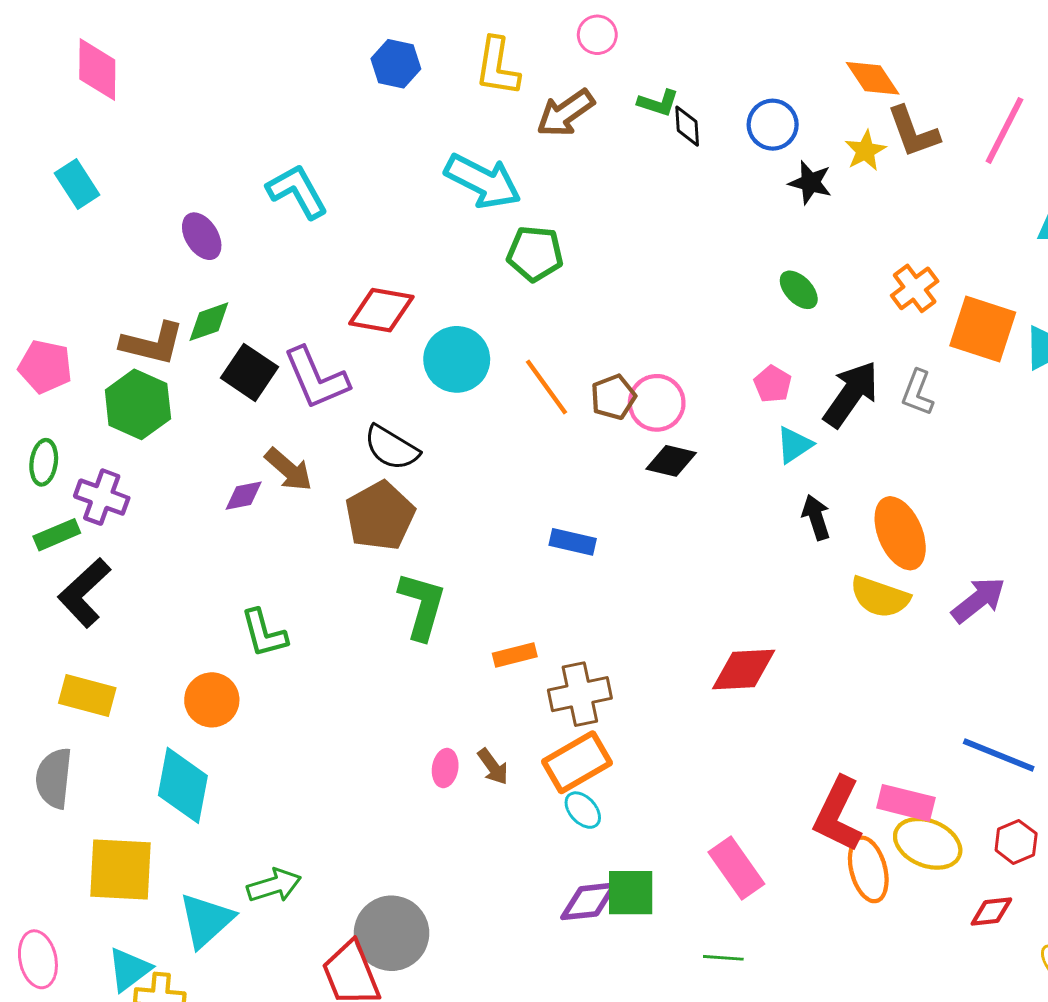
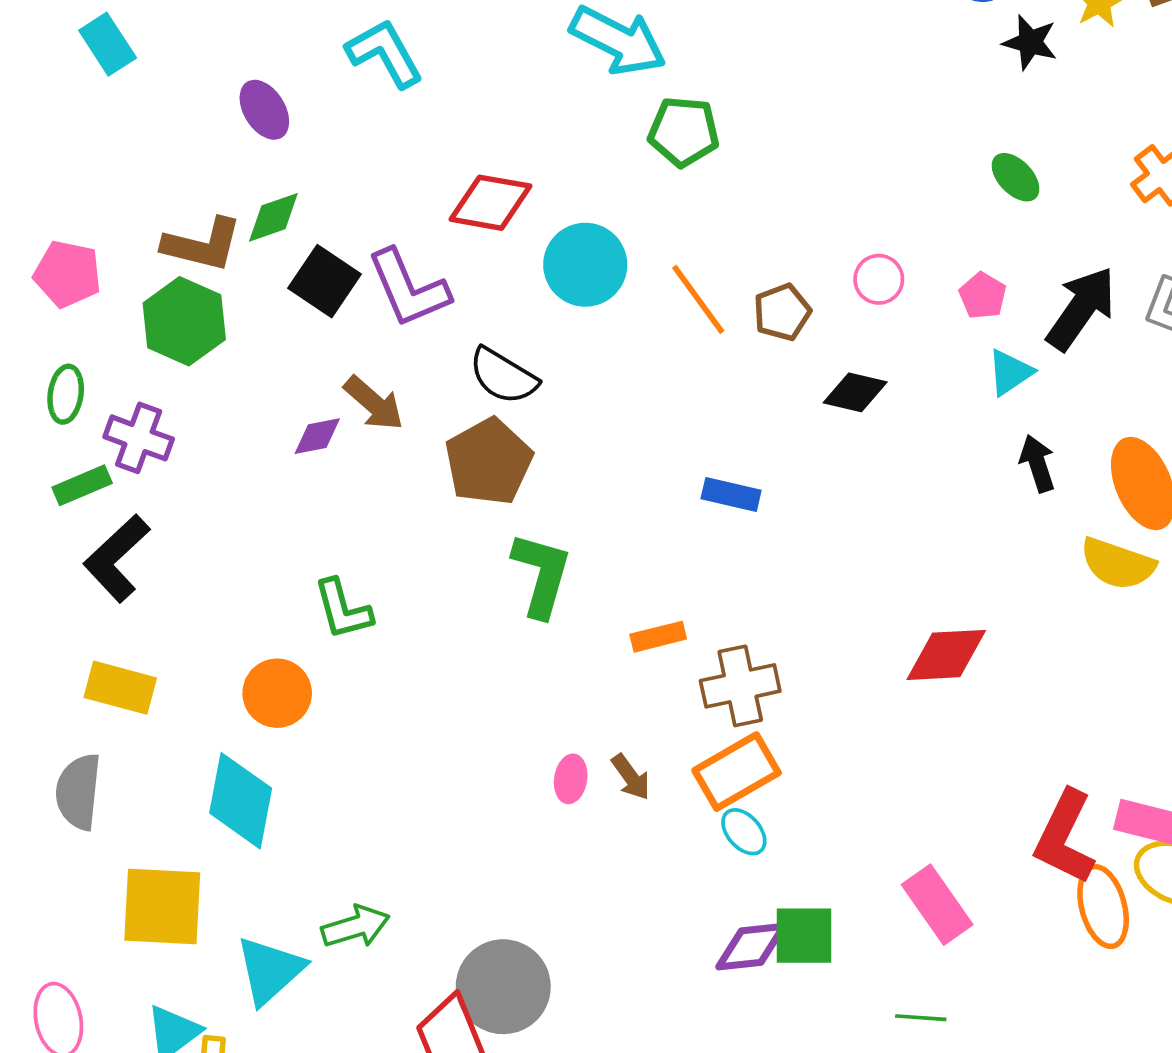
pink circle: (657, 403) -> (879, 279), moved, size x0.7

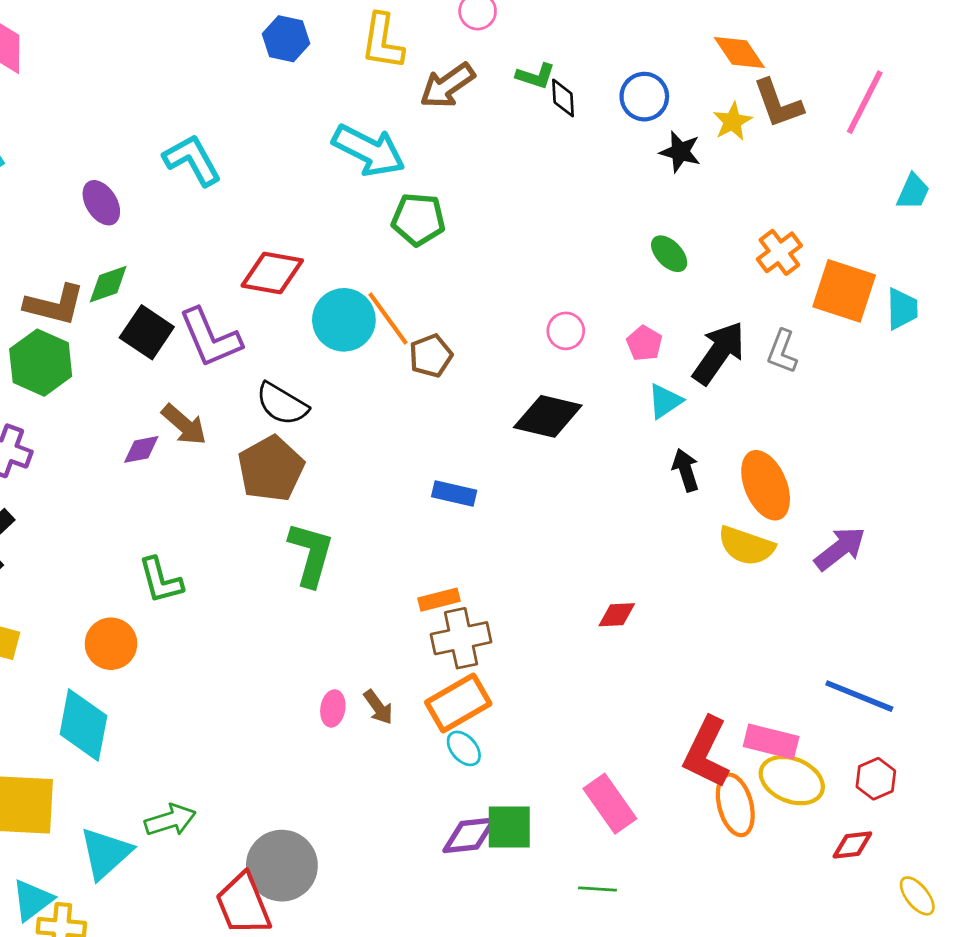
orange line: (698, 299) -> (388, 318), moved
brown pentagon: (782, 312) -> (431, 356), moved
black diamond: (855, 392) -> (548, 416), size x1.4
orange rectangle: (658, 637) -> (439, 600), moved
red diamond: (946, 655) -> (617, 615), size x0.6

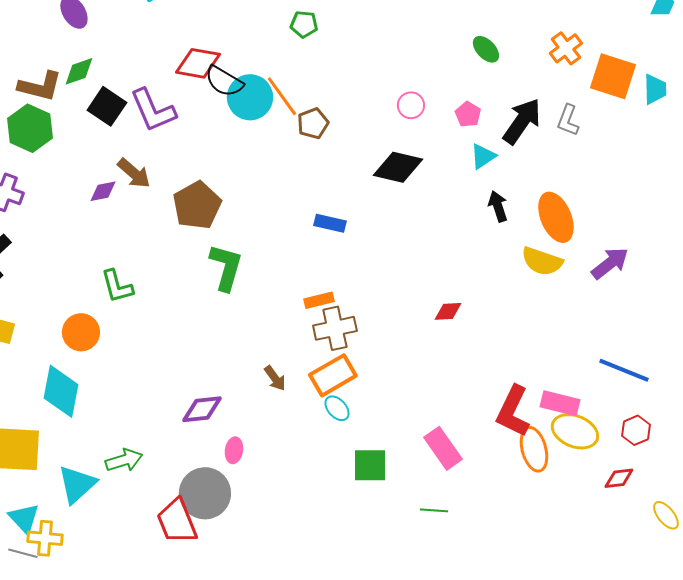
green pentagon: (418, 219) -> (304, 24), size x0.7
black semicircle: (282, 404) -> (224, 81), moved
pink ellipse: (333, 708) -> (234, 450), moved
purple diamond: (469, 835) -> (202, 409), moved
cyan triangle: (32, 900) -> (24, 518), turned -36

